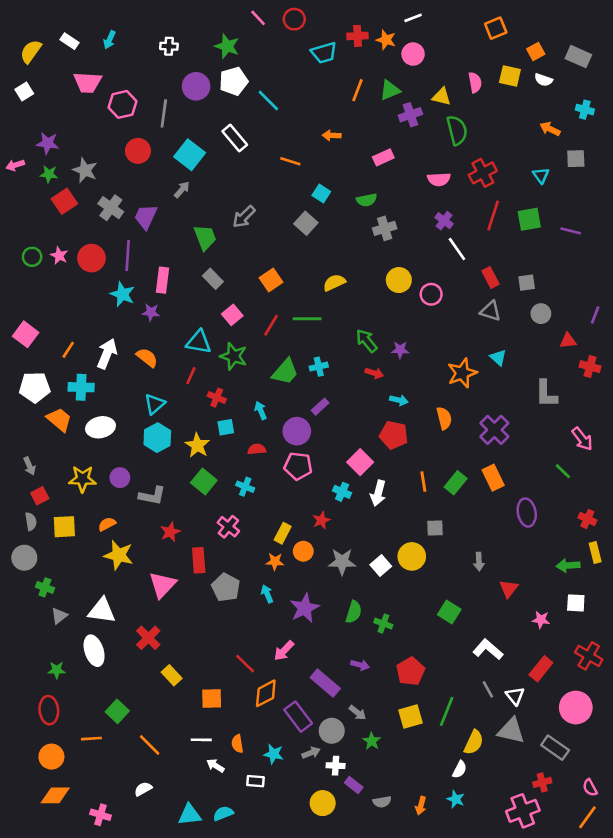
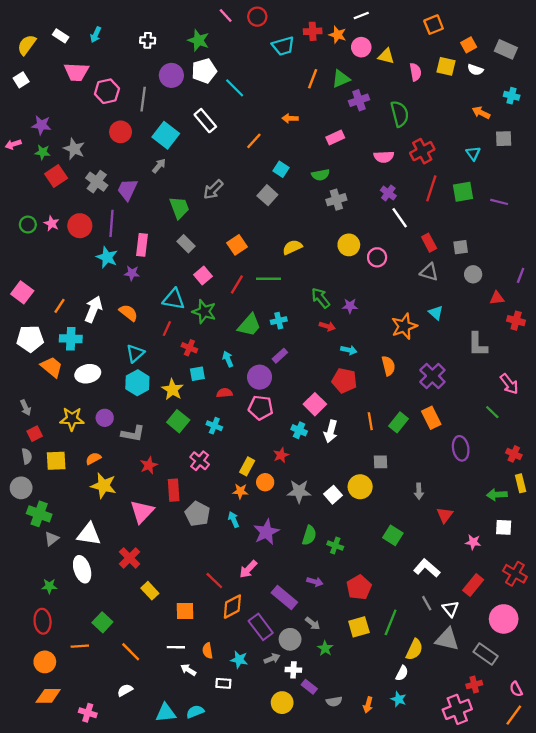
yellow triangle: (441, 97) -> (386, 56), moved
orange line: (290, 161) -> (254, 141), turned -66
green cross: (45, 587) -> (39, 514), size x1.5

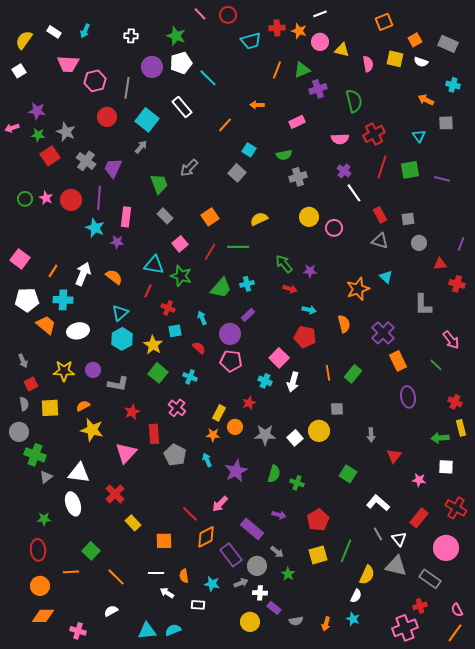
red semicircle: (224, 393) -> (199, 348), turned 48
orange rectangle: (431, 418) -> (398, 361), moved

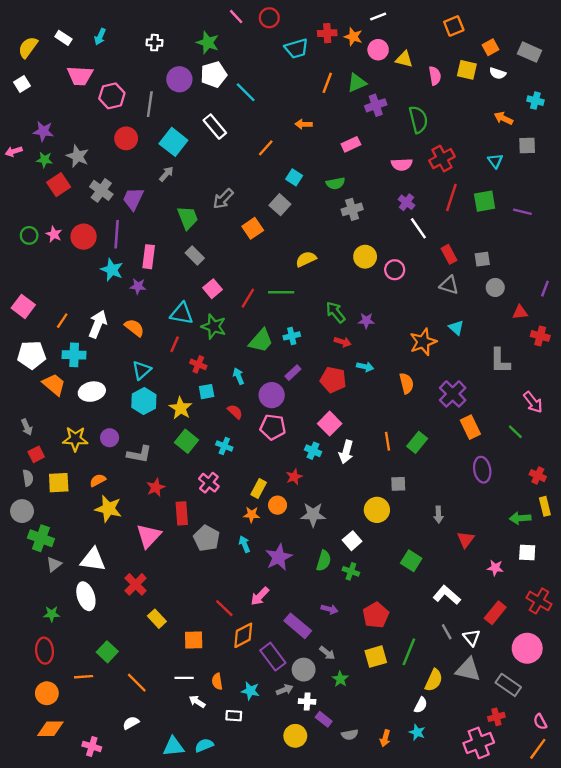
orange square: (210, 217) -> (253, 228), moved
red pentagon: (305, 337) -> (333, 380), moved
white square: (295, 438) -> (352, 541), moved

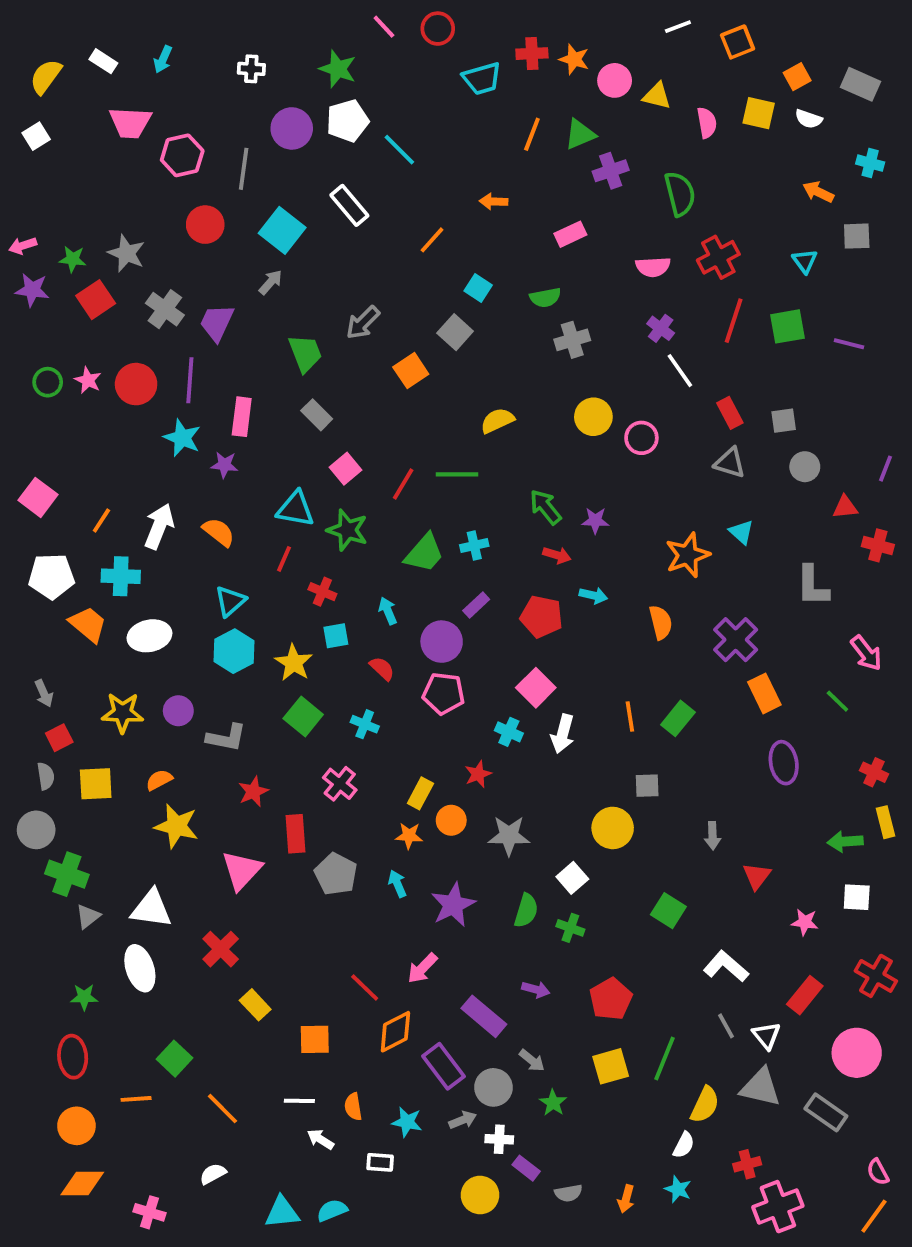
white line: (378, 17) -> (678, 27), moved
purple star: (43, 131) -> (32, 290), moved
red cross: (496, 717) -> (747, 1164), moved

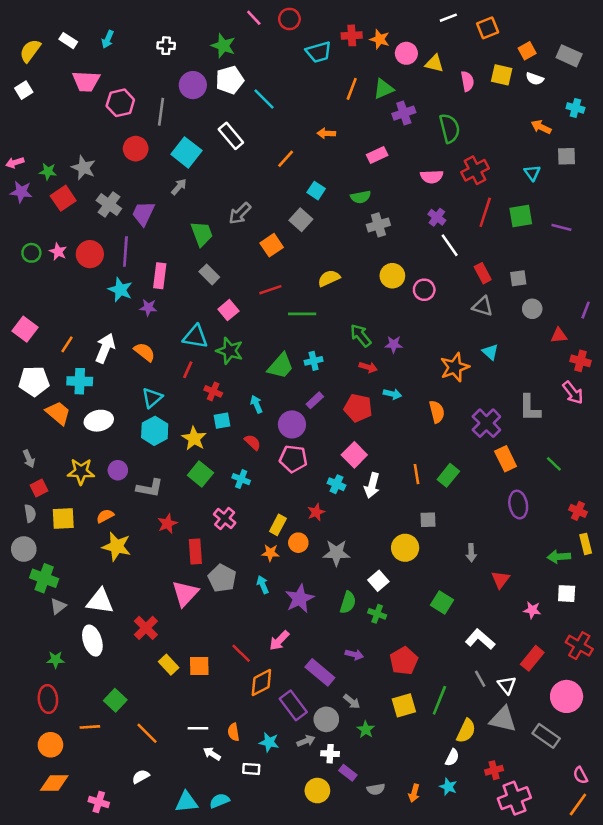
red line: (403, 484) -> (270, 290), moved, turned 40
gray L-shape: (812, 586) -> (530, 408), moved
pink arrow: (866, 653) -> (573, 393), moved
pink triangle: (242, 870) -> (185, 594), moved
orange square: (315, 1039) -> (199, 666), moved

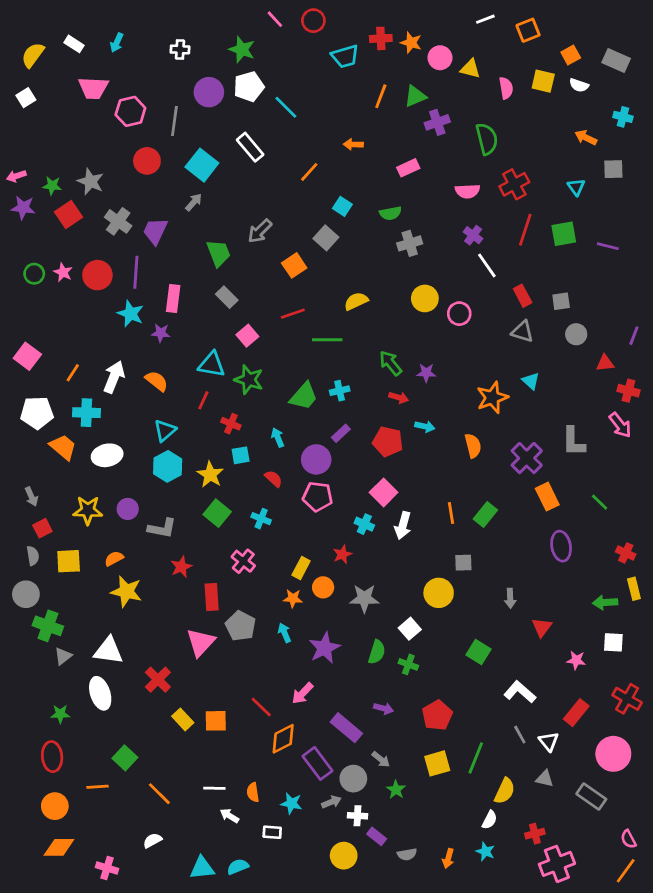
gray triangle: (503, 719) -> (545, 779), size x0.6

